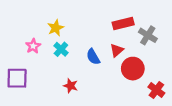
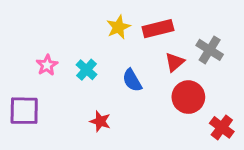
red rectangle: (123, 24) -> (158, 29), moved
yellow star: (56, 28) -> (118, 27), moved
red triangle: (117, 50) -> (175, 62), moved

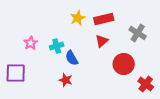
red triangle: (175, 62) -> (102, 41), moved
cyan cross: (87, 70) -> (57, 46), turned 32
blue semicircle: (132, 80) -> (72, 58), moved

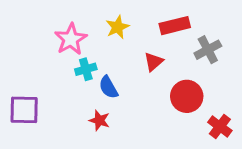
red rectangle: (104, 19) -> (175, 26), moved
gray cross: (138, 33) -> (208, 50), turned 30
pink star: (31, 43) -> (71, 39), moved, size x1.5

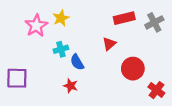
yellow star: (117, 27) -> (61, 18), moved
pink star: (71, 39) -> (36, 26), moved
gray cross: (208, 50) -> (154, 22), moved

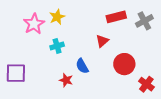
blue semicircle: (77, 62) -> (82, 66), moved

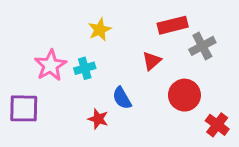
yellow star: (57, 17) -> (100, 30), moved
gray cross: (144, 21) -> (202, 46), moved
pink star: (34, 24) -> (51, 65), moved

